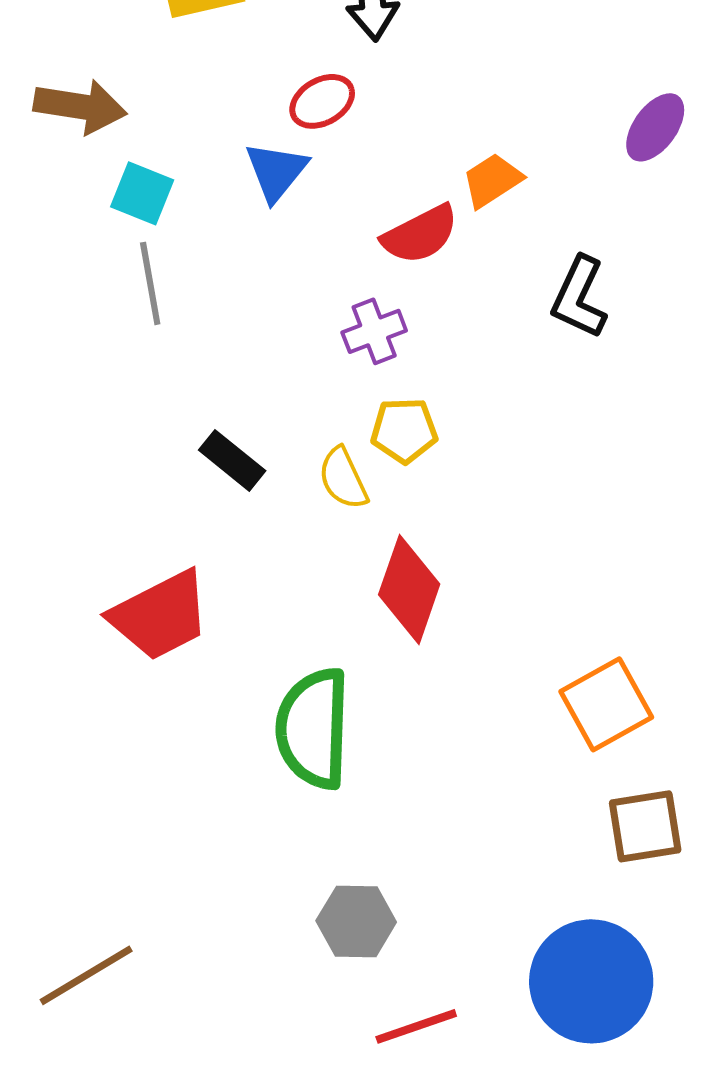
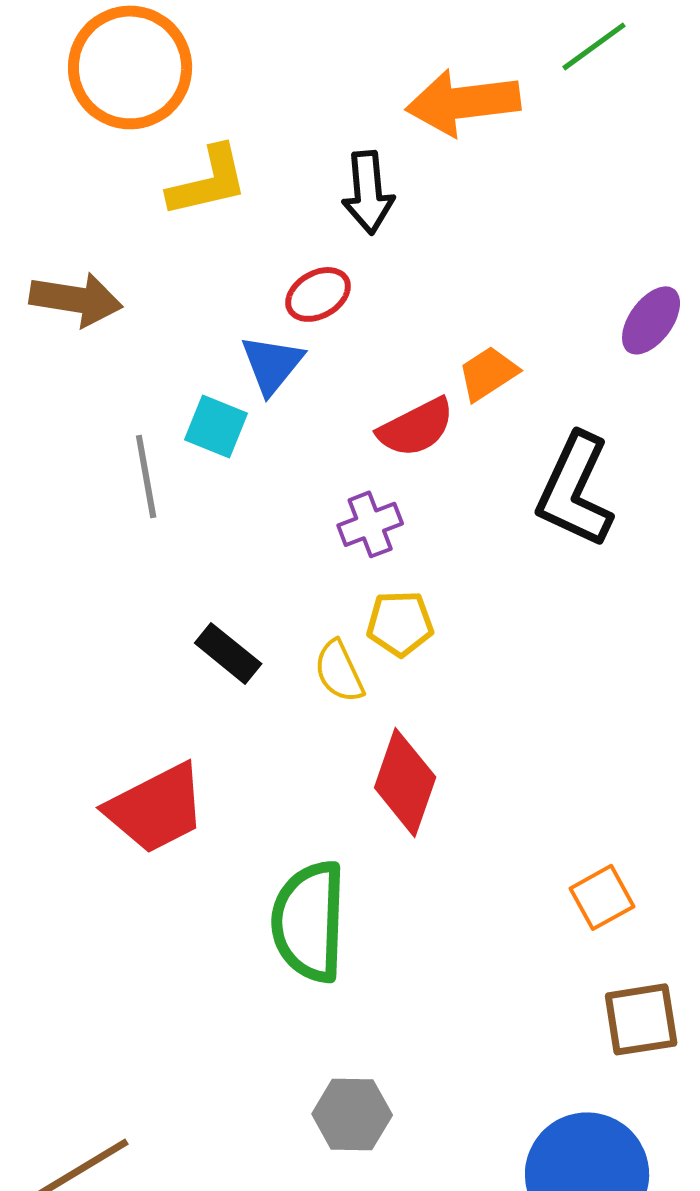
cyan square: (142, 193) -> (216, 426), moved
black L-shape: (579, 297) -> (575, 490), size x1.4
orange square: (606, 704) -> (602, 897), size x0.7

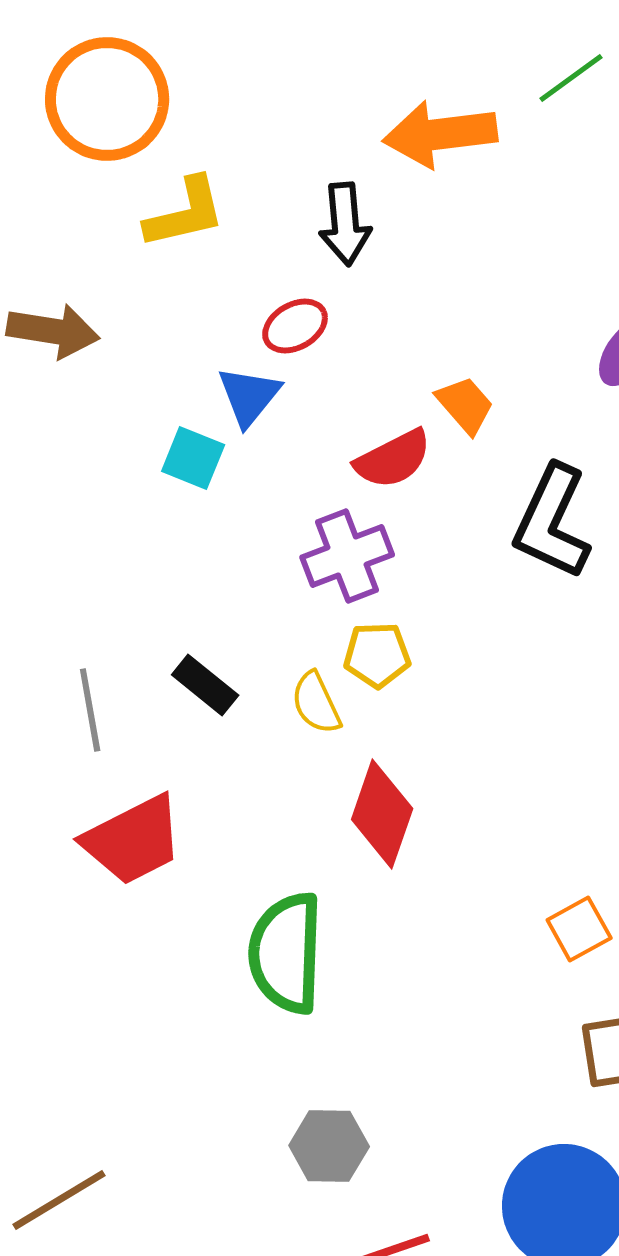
orange trapezoid: (488, 373) -> (465, 405), turned 82
gray line: (146, 476) -> (90, 710), moved
purple cross: (370, 524) -> (347, 556), size x1.4

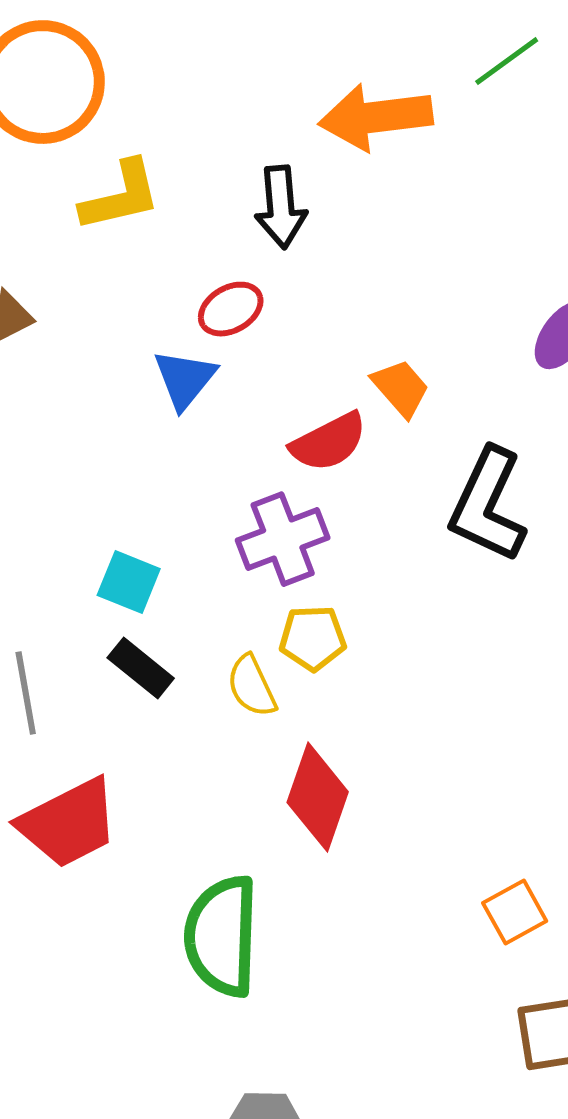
cyan square: (193, 458) -> (129, 582), moved

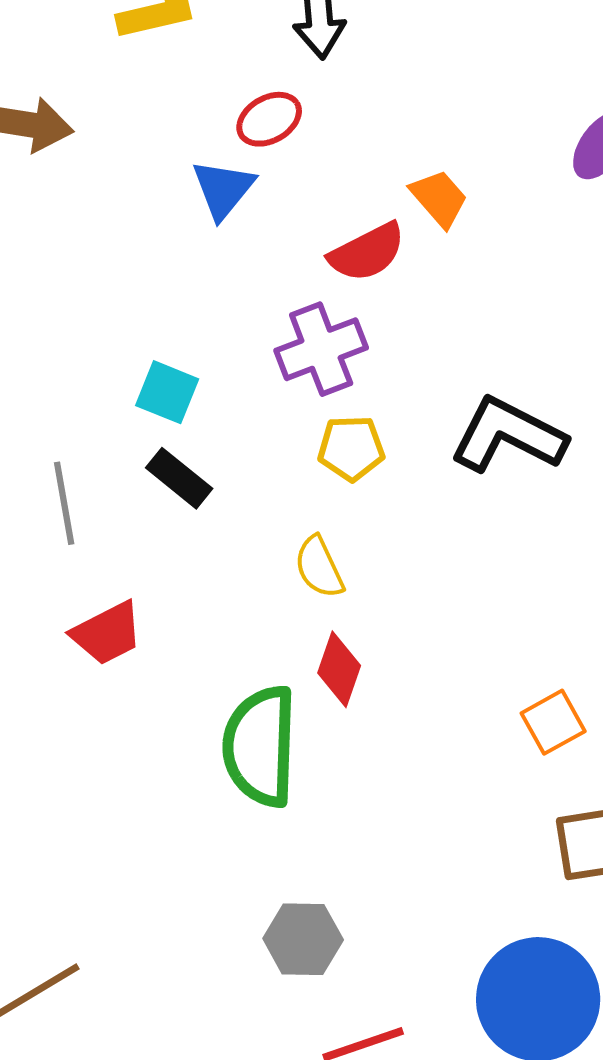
black L-shape: (488, 505) -> (508, 435), moved, turned 92
yellow semicircle: (252, 686) -> (319, 567), moved
red diamond: (318, 797) -> (339, 669), moved, size x0.7
red trapezoid: (69, 823) -> (107, 633), size x0.7

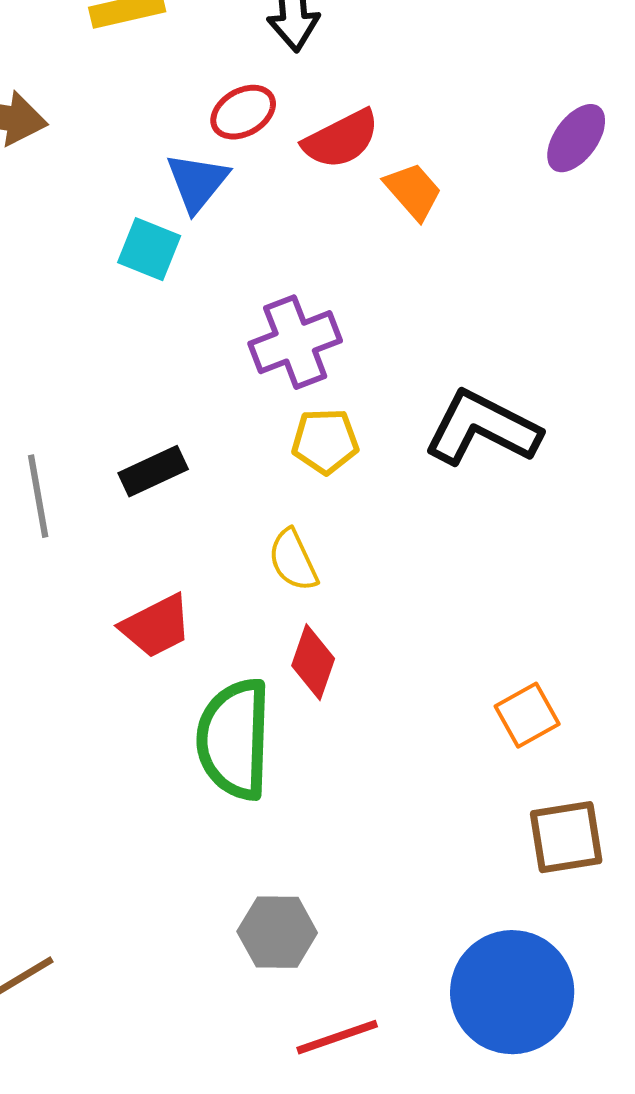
red semicircle: (367, 252) -> (341, 139), moved
cyan square: (167, 392) -> (149, 249), moved
black rectangle: (179, 478) -> (153, 471), turned -64
red trapezoid: (107, 633) -> (156, 626), moved

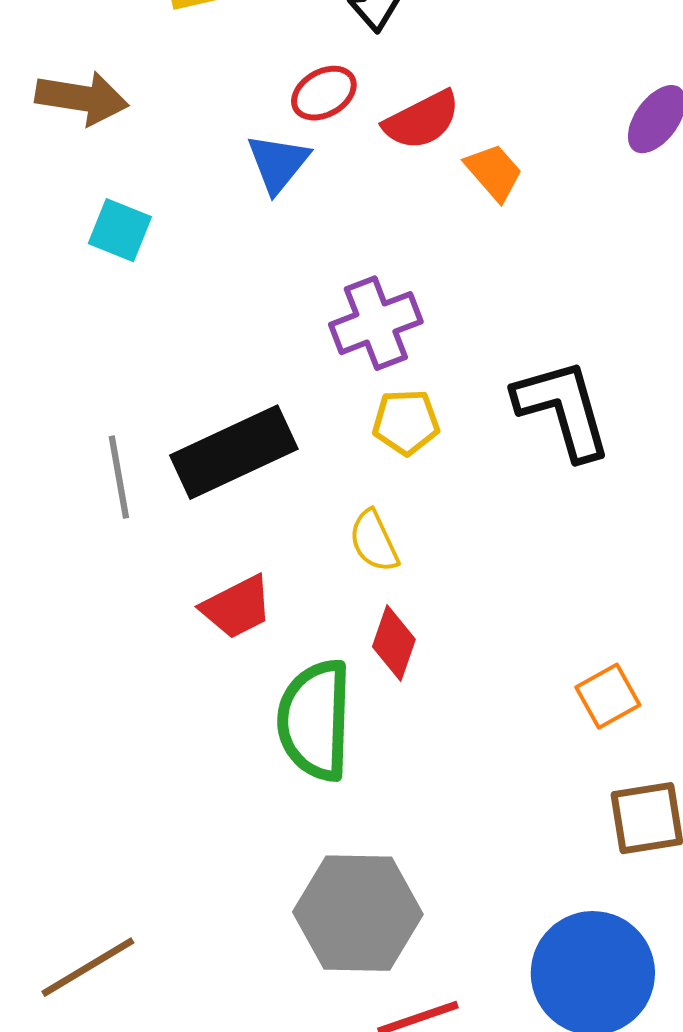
cyan square: (149, 249) -> (120, 230), moved
black L-shape: (482, 428) -> (563, 409), turned 47
black rectangle: (153, 471) -> (234, 452), size x1.8
gray hexagon: (277, 932) -> (358, 913), size x1.6

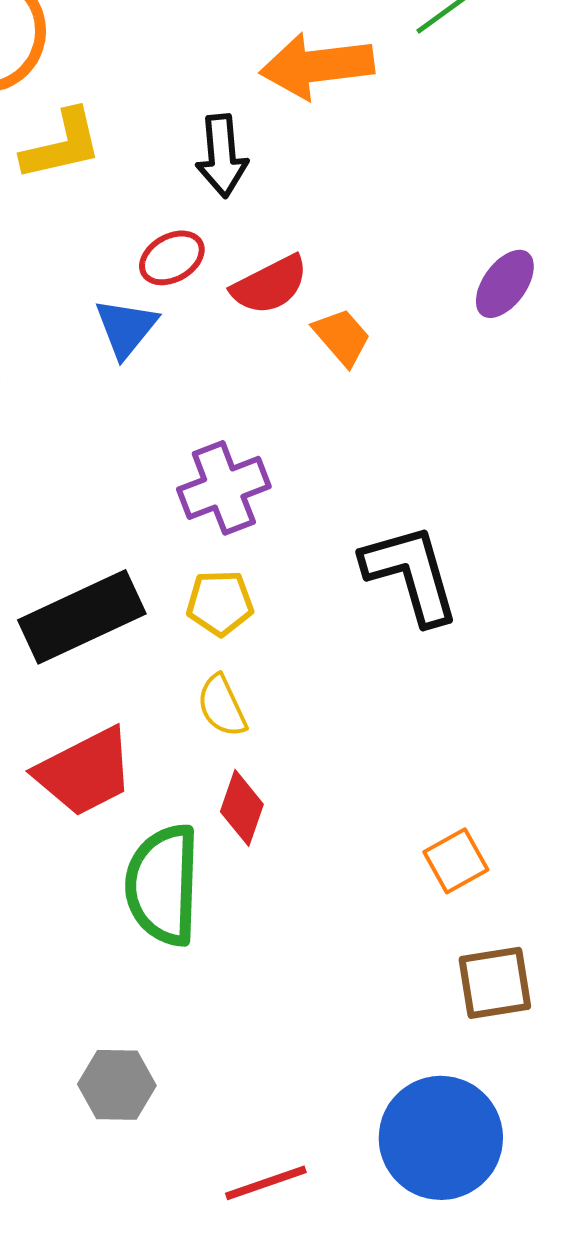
yellow pentagon: (406, 422) -> (220, 603), moved
red trapezoid: (237, 607) -> (85, 772), size x1.4
gray hexagon: (358, 913) -> (117, 1085), moved, size x0.6

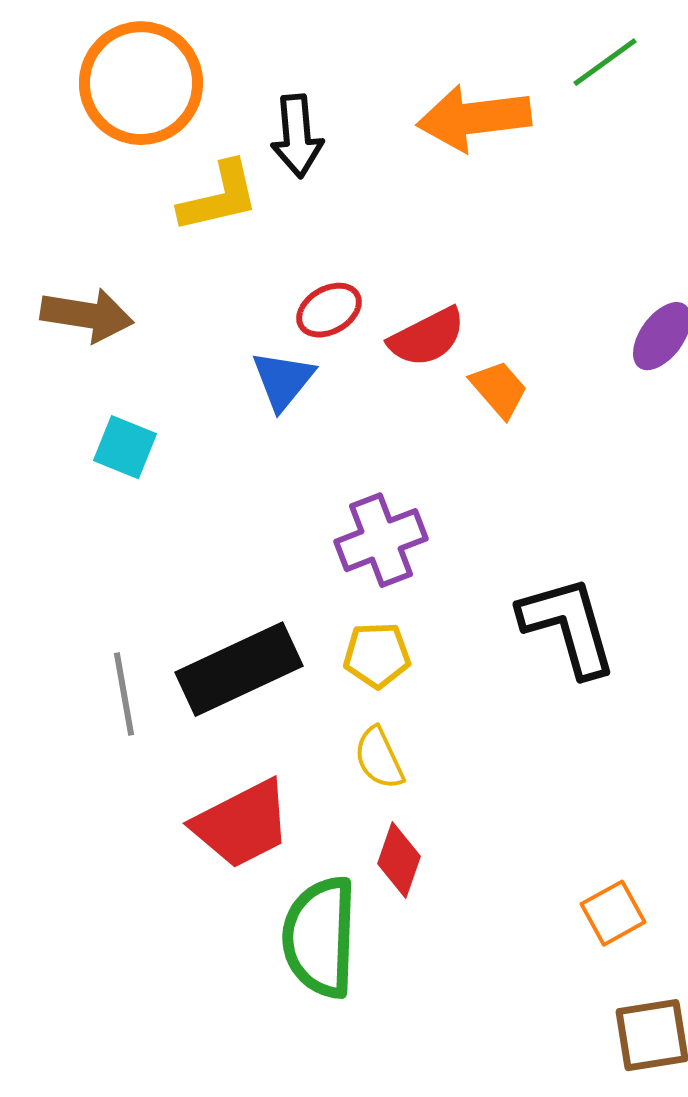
black arrow: (222, 156) -> (297, 136), moved

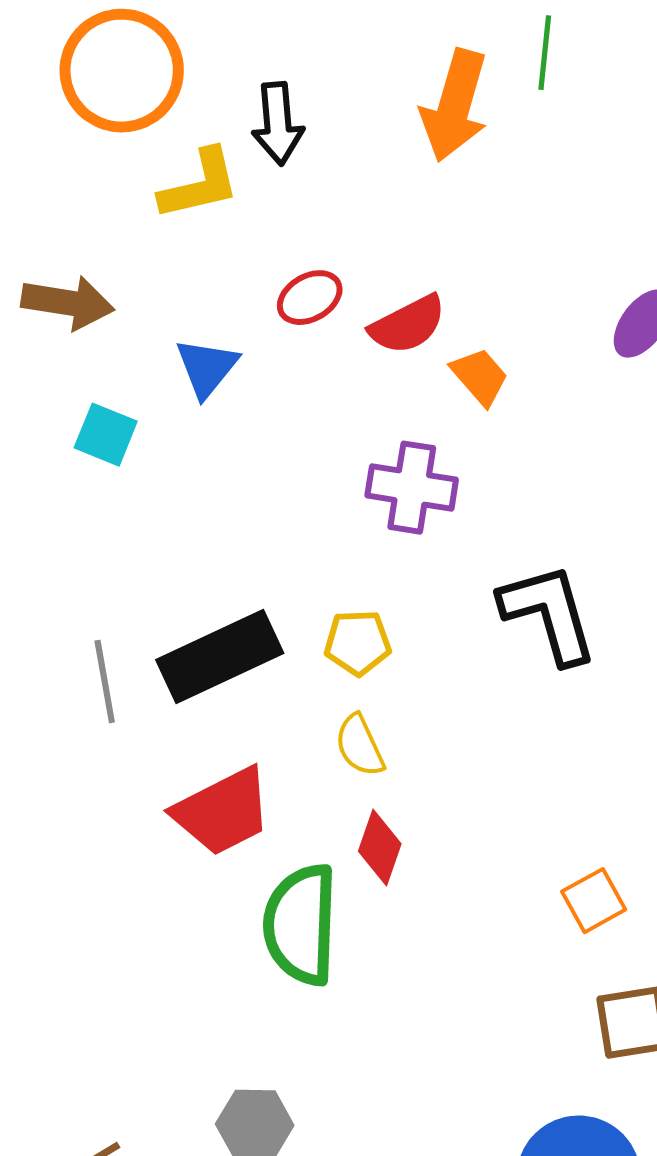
green line: (605, 62) -> (545, 53), moved, turned -48
orange arrow: (474, 118) -> (455, 106), turned -67
blue triangle: (283, 380) -> (207, 368), moved
purple cross: (381, 540) -> (412, 488), moved, turned 30

